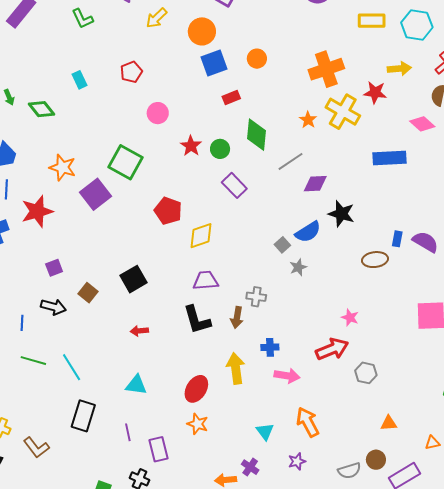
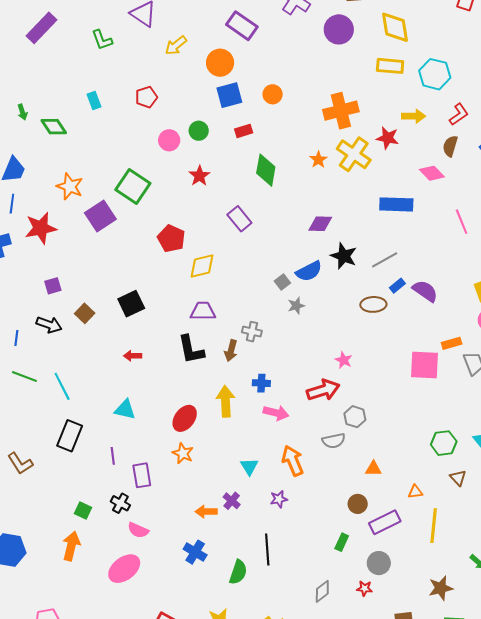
green circle: (220, 149) -> (199, 131), moved
gray line: (291, 161) -> (385, 260), moved
blue rectangle: (397, 239) -> (397, 286), turned 35
gray semicircle: (349, 471) -> (334, 441), moved

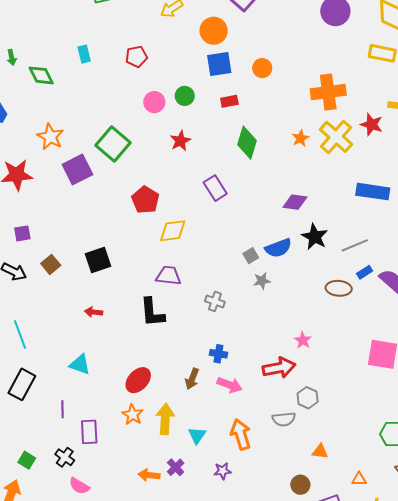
brown arrow: (231, 351) -> (192, 379), moved
yellow arrow: (225, 401) -> (165, 419), moved

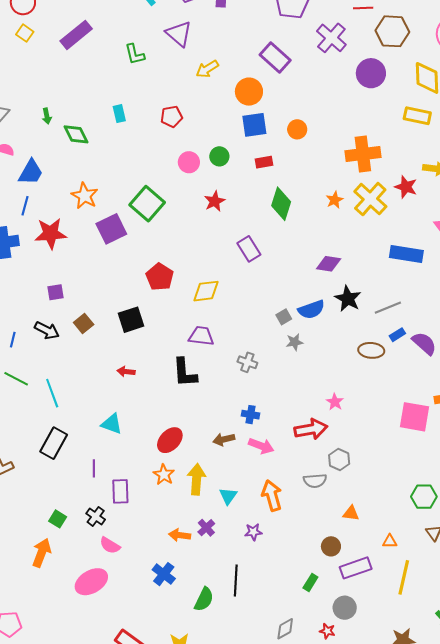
red pentagon: (145, 200) -> (160, 277), moved
brown arrow: (192, 379) -> (224, 439), turned 55

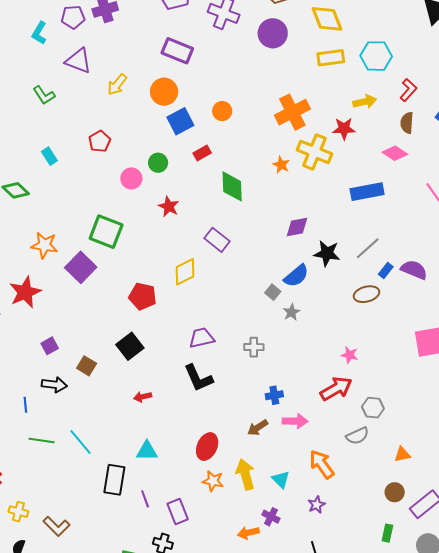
yellow diamond: (206, 291) -> (185, 272), moved
black rectangle: (54, 443) -> (114, 480), moved

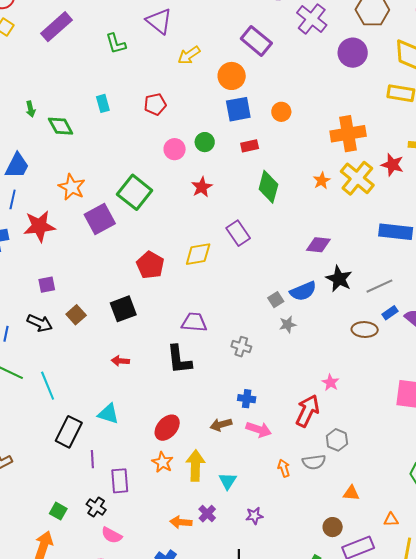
red arrow: (336, 389) -> (308, 411), turned -52
orange arrow: (322, 464) -> (284, 468), moved, size x0.6

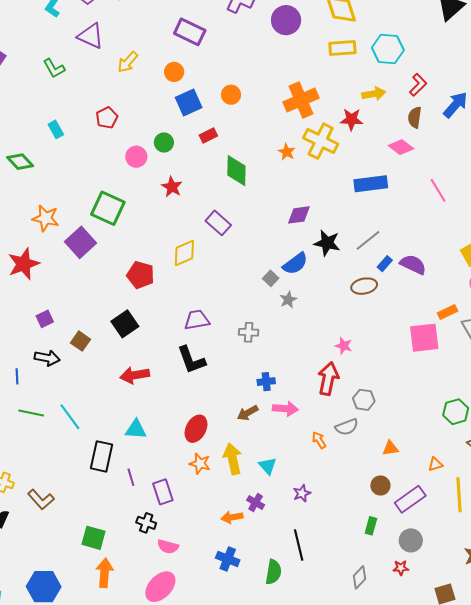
orange circle: (232, 76) -> (174, 72), size x0.7
red arrow: (120, 361) -> (135, 375), size x1.6
green square: (58, 511) -> (94, 538), moved, size x1.4

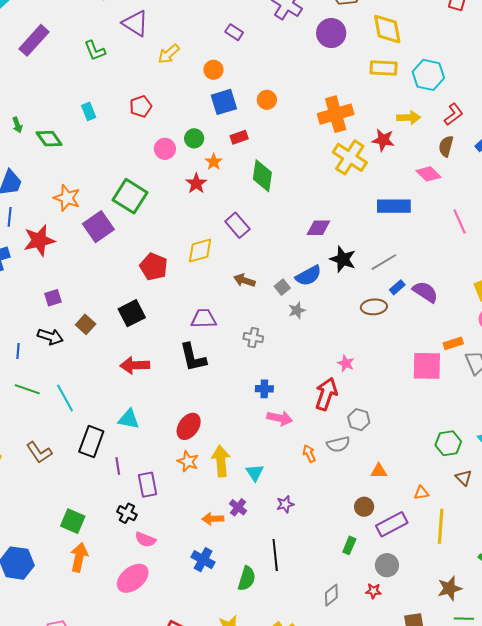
purple rectangle: (190, 32) -> (234, 32), size x0.6
orange star: (287, 152) -> (214, 162), moved
brown arrow: (248, 413) -> (244, 280), moved, turned 40
brown L-shape: (41, 499) -> (39, 452), moved

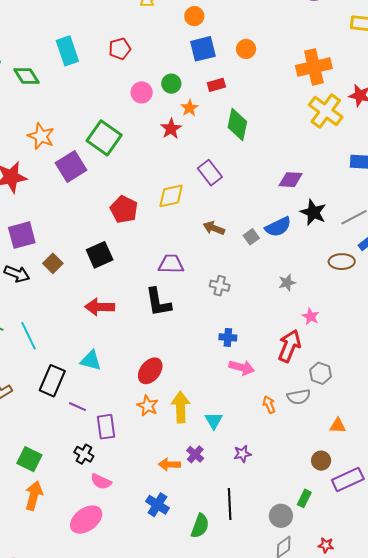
cyan rectangle: (89, 111) -> (67, 51), size x1.6
purple square: (53, 298) -> (22, 235), size x1.6
gray star: (297, 310) -> (287, 283), moved
purple line: (118, 466) -> (77, 407), turned -60
gray circle: (387, 565) -> (281, 516), moved

